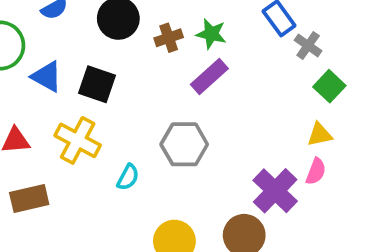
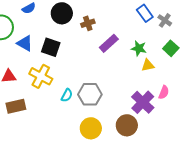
green star: (211, 34) -> (139, 48), moved
gray cross: (308, 45) -> (165, 20), moved
yellow triangle: (320, 135) -> (148, 65), moved
gray hexagon: (184, 144) -> (90, 94), moved

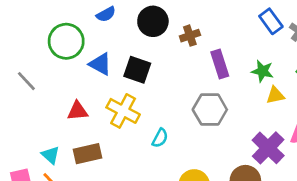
purple rectangle: (109, 43) -> (220, 64), turned -66
gray hexagon: (90, 94) -> (210, 110), moved

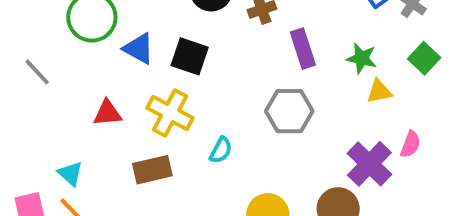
brown rectangle: (88, 154) -> (152, 170), moved

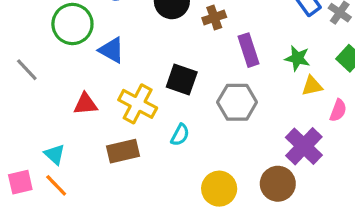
black square: (190, 56) -> (182, 79), moved
pink semicircle: (410, 144) -> (338, 110), moved

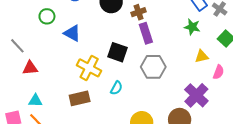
green circle: (72, 24) -> (47, 16), size x0.6
purple rectangle: (248, 50) -> (146, 33), moved
green star: (297, 58) -> (192, 27), moved
red triangle: (85, 104) -> (30, 68), moved
cyan triangle: (55, 154) -> (35, 101), turned -40

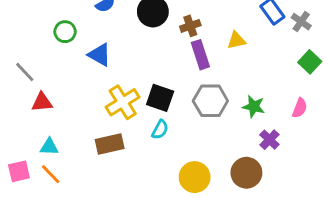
green star: (192, 27) -> (254, 107), moved
black square: (117, 52) -> (160, 98), moved
yellow triangle: (202, 56) -> (236, 40), moved
yellow cross: (89, 68) -> (123, 102), turned 30
purple cross: (196, 95) -> (269, 140), size x0.6

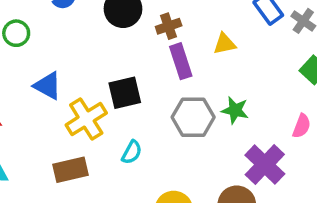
blue triangle: (100, 55) -> (48, 86), moved
black square: (160, 98) -> (125, 93), moved, turned -32
green star: (254, 107) -> (235, 110), moved
purple cross: (269, 140) -> (265, 165), size x1.6

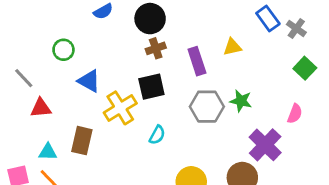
brown cross: (169, 26) -> (156, 48), moved
green circle: (16, 33) -> (63, 50), moved
brown rectangle: (70, 170) -> (82, 141), moved, turned -64

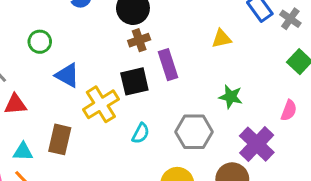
purple rectangle: (197, 61) -> (168, 65), moved
gray hexagon: (207, 107) -> (194, 132), moved

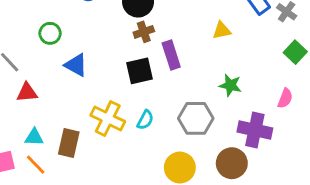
yellow cross: (101, 104) -> (108, 118), moved, turned -32
brown rectangle: (60, 139) -> (69, 143), moved
purple cross: (257, 144) -> (255, 130), turned -32

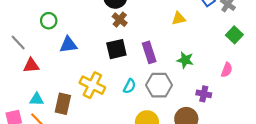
brown cross: (144, 32) -> (120, 20), turned -32
purple rectangle: (171, 55) -> (149, 52), moved
blue triangle: (76, 65) -> (68, 45), turned -36
cyan semicircle: (145, 120) -> (129, 86), moved
purple cross: (255, 130) -> (204, 94), size x0.6

